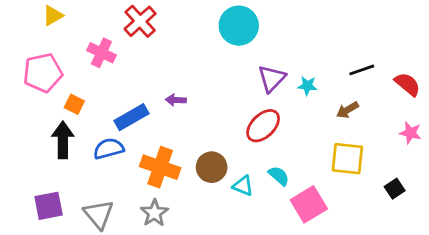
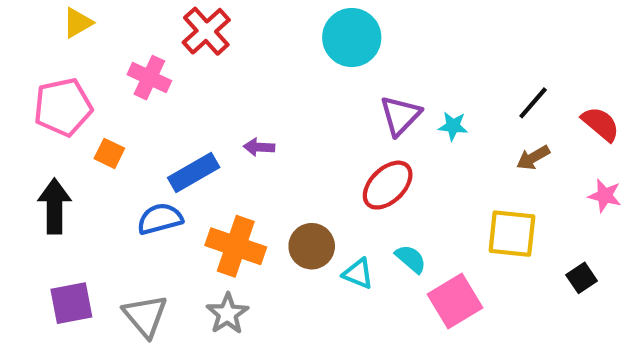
black line: (362, 70) -> (533, 103), turned -30
brown arrow: (347, 110) -> (533, 158), moved
black arrow: (63, 140) -> (54, 206), moved

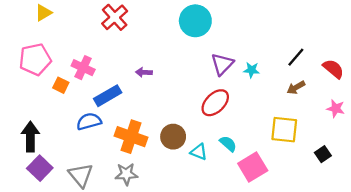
pink cross: (149, 78) -> (83, 68), moved
purple arrow: (259, 147) -> (144, 72), moved
black arrow: (54, 206) -> (30, 137), moved
purple square: (71, 303) -> (40, 168), turned -35
gray star: (227, 314) -> (126, 174), turned 30

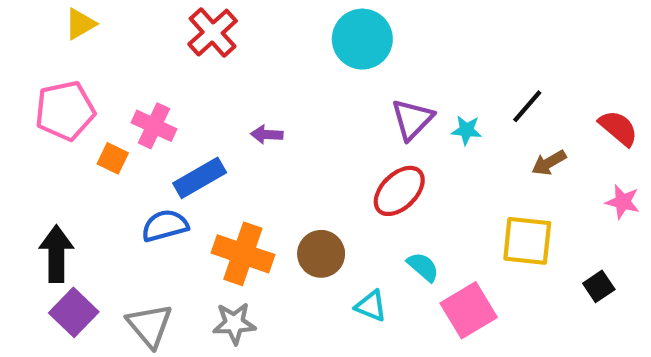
black line: (296, 57) -> (527, 106), moved
cyan triangle: (199, 152) -> (371, 306), moved

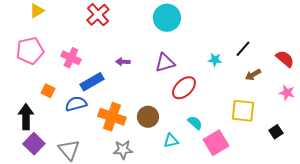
purple triangle: (412, 119) -> (165, 63), moved, turned 30
orange square: (113, 158) -> (48, 91), moved
cyan triangle: (371, 306) -> (171, 141), turned -35
gray star: (234, 323) -> (123, 150), moved

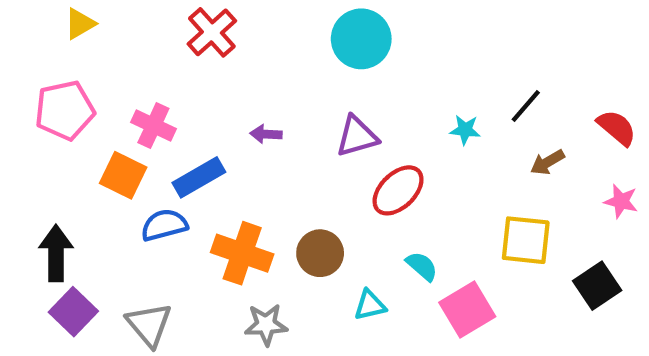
orange square: (48, 91) -> (123, 175), moved, size x1.5
black square: (276, 132) -> (597, 286), size x1.5

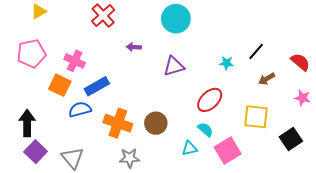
purple arrow: (266, 134) -> (134, 47), moved
red ellipse: (398, 190) -> (210, 100), moved
cyan triangle: (370, 305) -> (190, 148), moved

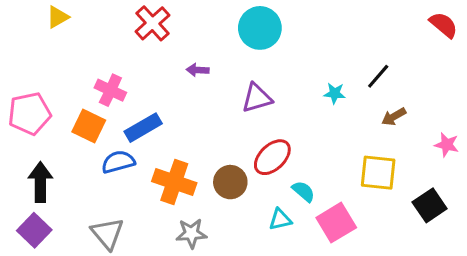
pink pentagon: (31, 54) -> (30, 114), moved
red semicircle: (300, 62) -> (444, 25), moved
red ellipse: (210, 100) -> (272, 157), moved
purple square: (36, 152) -> (34, 230), moved

